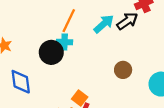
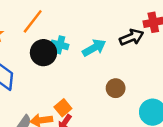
orange line: (69, 21) -> (33, 21), moved
cyan arrow: (104, 24) -> (94, 48), moved

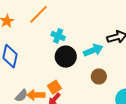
cyan arrow: (94, 48) -> (93, 50), moved
black circle: (43, 53) -> (66, 57), moved

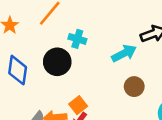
black circle: (66, 57) -> (57, 62), moved

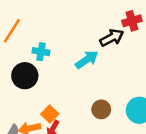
brown circle: (134, 87) -> (101, 109), moved

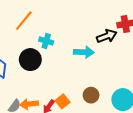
cyan arrow: (87, 60) -> (84, 52), turned 30
orange square: (50, 114) -> (63, 101), moved

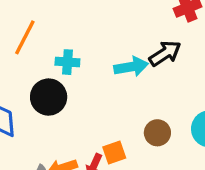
black arrow: (107, 36) -> (165, 53), moved
orange square: (63, 101) -> (114, 152), turned 32

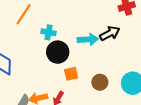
black circle: (49, 97) -> (58, 52), moved
orange square: (114, 152) -> (71, 74), moved

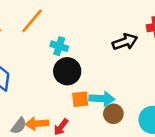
black arrow: (110, 33) -> (125, 42), moved
cyan arrow: (88, 39) -> (102, 99), moved

